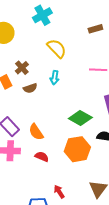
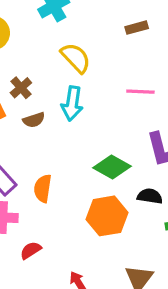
cyan arrow: (55, 78) -> (72, 104), size x1.5
orange semicircle: (36, 132) -> (43, 188), turned 42
red semicircle: (42, 157) -> (31, 250), moved, turned -56

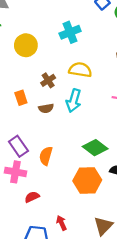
yellow semicircle: (76, 58) -> (80, 70), turned -45
brown cross: (21, 88) -> (48, 80), moved

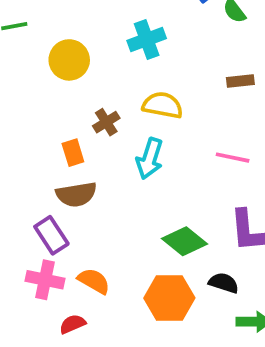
orange rectangle: (21, 98) -> (73, 153), moved
brown semicircle: (46, 108) -> (76, 194), moved, size x1.5
orange semicircle: (46, 156) -> (94, 281), moved, turned 102

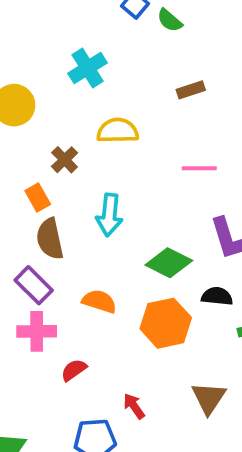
cyan arrow: (150, 159) -> (109, 215), moved
brown semicircle: (76, 194) -> (50, 239), turned 99
orange semicircle: (94, 281) -> (99, 301), moved

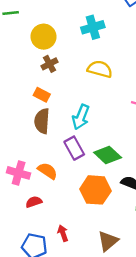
brown cross: (65, 160) -> (49, 64), moved
orange rectangle: (38, 198) -> (42, 95), turned -49
purple rectangle: (34, 285) -> (74, 148), moved
orange semicircle: (99, 301) -> (48, 171), moved

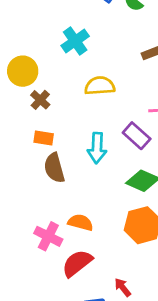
purple rectangle: (74, 148) -> (137, 136), moved
pink cross: (19, 173) -> (48, 236), turned 30
red semicircle: (34, 202) -> (77, 263), size x1.6

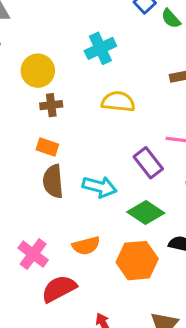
brown cross: (40, 100) -> (51, 105), turned 30
cyan arrow: (97, 148) -> (100, 187), moved, turned -88
orange semicircle: (80, 222) -> (86, 246), moved, turned 140

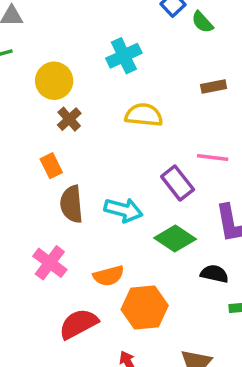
brown cross: (51, 105) -> (69, 119), turned -35
orange rectangle: (47, 147) -> (51, 166), moved, turned 45
pink cross: (33, 254) -> (50, 263), moved
orange hexagon: (137, 261) -> (145, 307), moved

